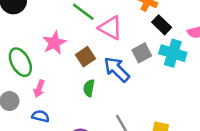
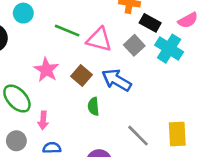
gray square: (142, 53) -> (134, 45), moved
cyan cross: (173, 53) -> (169, 49), turned 30

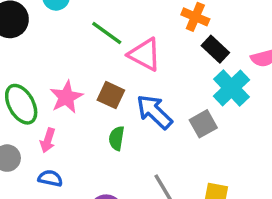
gray square: (134, 45) -> (203, 124), moved
pink star: (46, 70) -> (66, 97), moved
brown square: (82, 76) -> (111, 95), turned -30

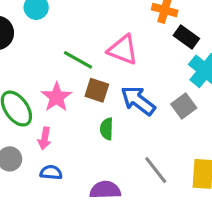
green line: (107, 33) -> (78, 60), moved

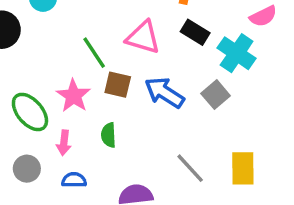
black rectangle: (186, 37) -> (195, 32), moved
green line: (78, 60) -> (94, 53), turned 32
green semicircle: (107, 129) -> (109, 135), moved

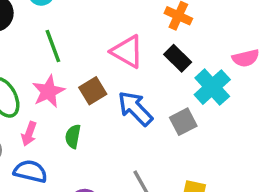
green line: (94, 53) -> (53, 46), moved
brown square: (118, 85) -> (93, 91), turned 32
blue semicircle: (74, 180) -> (30, 171), size x1.4

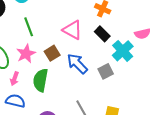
green semicircle: (73, 136) -> (41, 80), size x1.6

